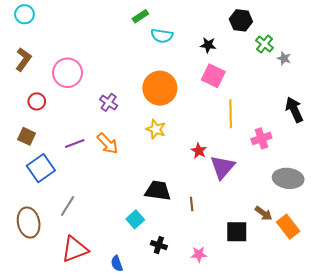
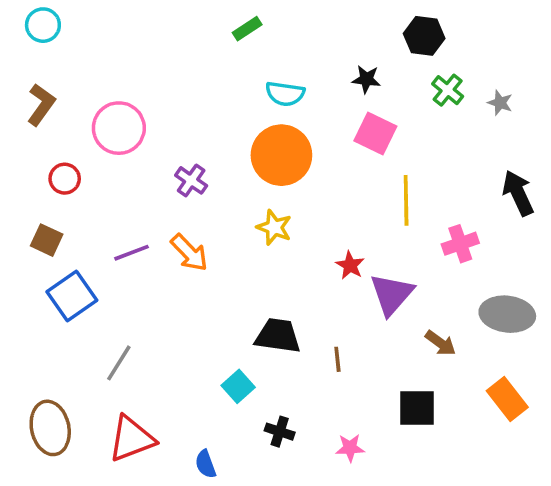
cyan semicircle: (162, 36) -> (285, 94), moved
green cross: (265, 44) -> (448, 90), moved
brown arrow: (263, 213) -> (440, 343), moved
brown ellipse: (29, 222) -> (50, 428), moved

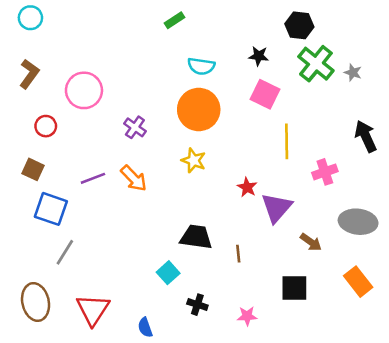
green cross: (448, 90) -> (316, 64), size x1.6
blue square: (72, 296) -> (51, 209), turned -36
gray line: (119, 363) -> (65, 252), moved
red triangle: (131, 439) -> (93, 310), turned -36

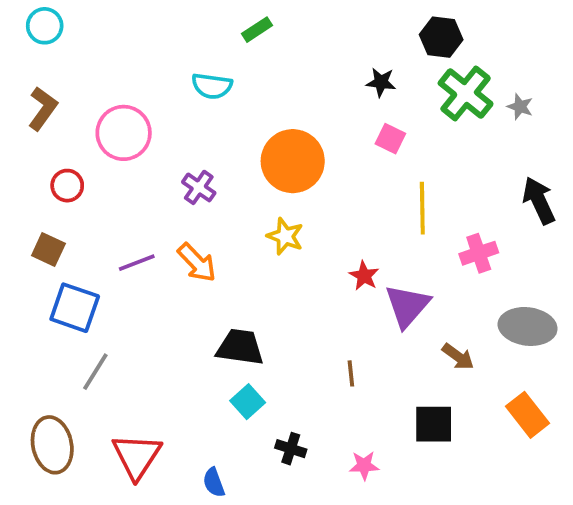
cyan semicircle: (201, 66) -> (212, 86), moved
pink square: (265, 94) -> (390, 139), size x0.7
black trapezoid: (196, 237) -> (240, 347), moved

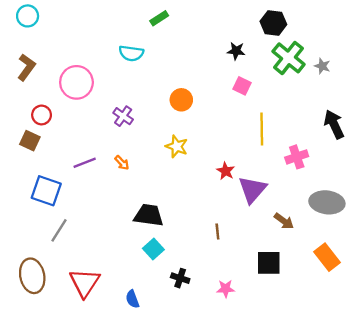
orange circle: (293, 161) -> (181, 100), size x0.6
brown square: (48, 249) -> (30, 141), moved
orange arrow: (197, 263) -> (122, 163), size x0.6

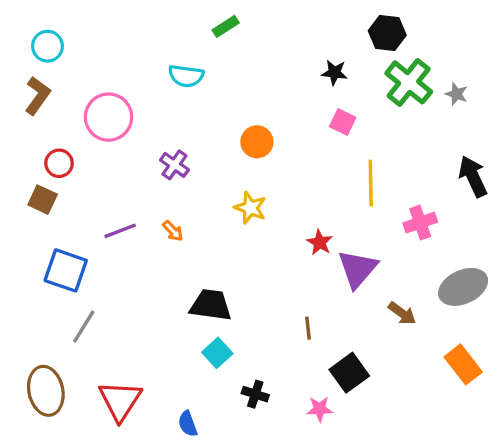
cyan circle: (28, 16) -> (48, 46), moved
gray ellipse: (327, 202) -> (463, 287), turned -32
black square: (269, 263) -> (349, 373), moved, turned -36

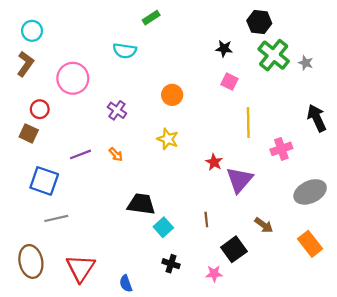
brown arrow: (402, 313) -> (264, 225), moved
gray line: (84, 326) -> (56, 218), turned 45
cyan square: (217, 353) -> (163, 227), moved

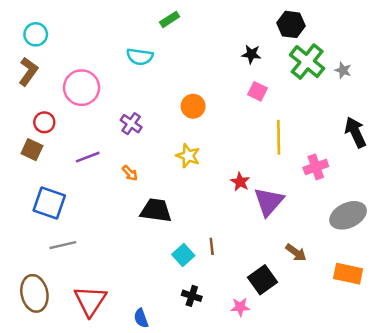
purple line: (81, 154) -> (88, 157), moved
black trapezoid: (141, 204) -> (156, 210), moved
brown line: (206, 220) -> (212, 246), moved
orange rectangle: (310, 244) -> (348, 274), turned -40

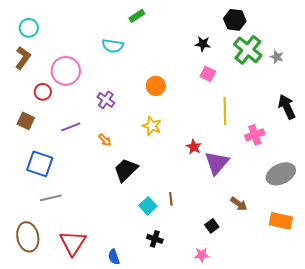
red circle: (44, 122) -> (43, 92), moved
black trapezoid: (156, 210) -> (126, 170), turned -52
black square: (262, 280) -> (212, 226), size x0.6
pink star: (240, 307) -> (202, 255), moved

